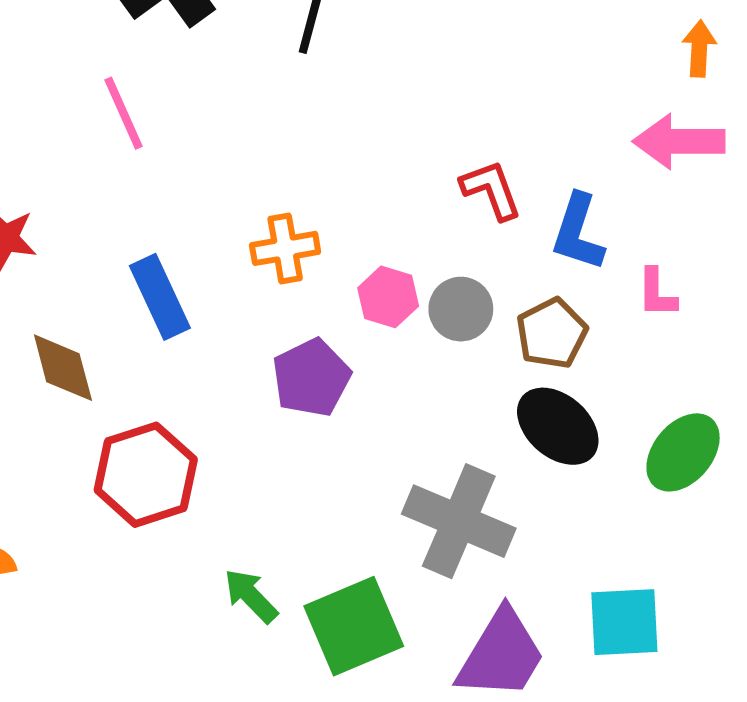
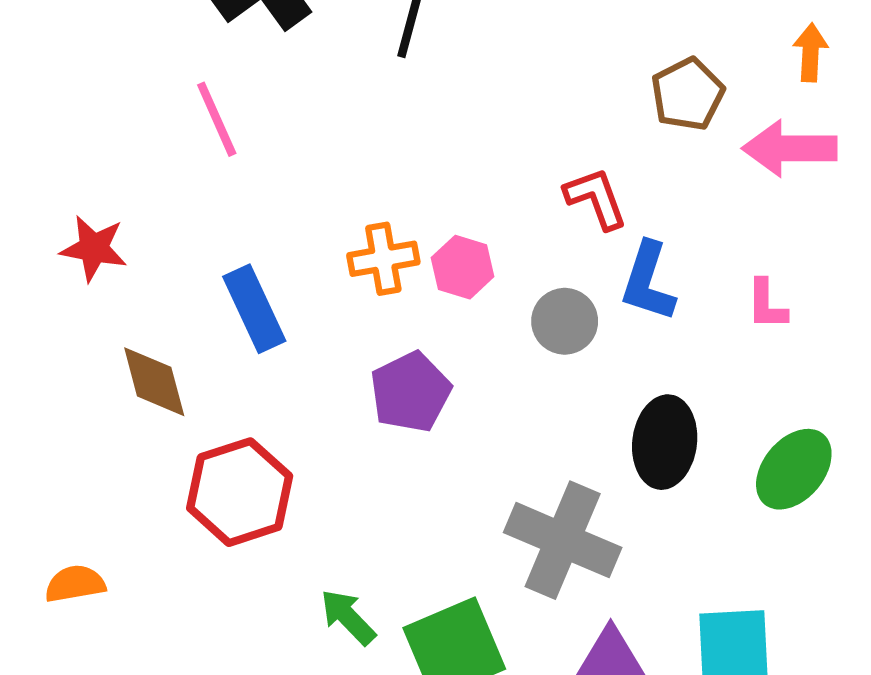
blue L-shape: (578, 232) -> (648, 282), moved
pink hexagon: (388, 297) -> (463, 267), moved
brown pentagon: (552, 333) -> (688, 94), moved
black ellipse: (558, 426) -> (665, 442), turned 56

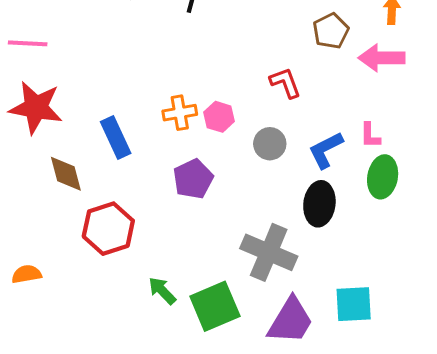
pink line: (217, 119) -> (28, 43), moved, turned -63
red star: (94, 248) -> (36, 108), size x1.6
blue L-shape: (648, 282) -> (326, 150), moved, turned 45
green ellipse: (794, 469) -> (383, 177), moved, turned -30

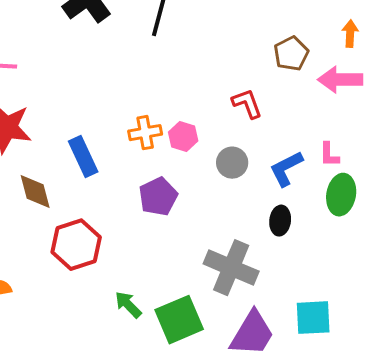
black ellipse: (319, 204) -> (280, 221), size x0.7

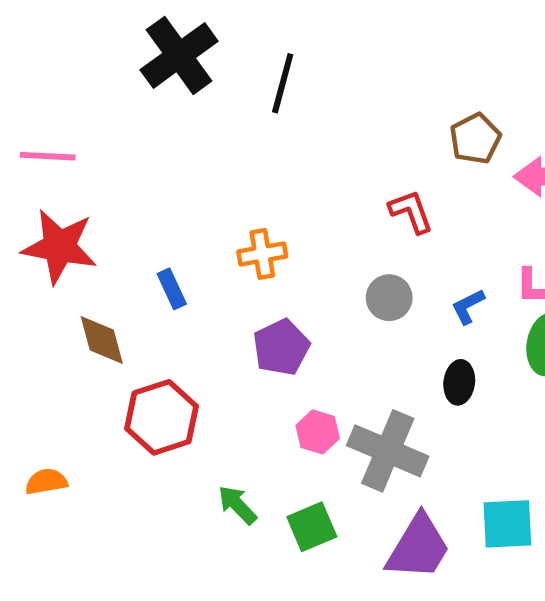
pink hexagon: (183, 137) -> (318, 432), moved
blue rectangle: (83, 157) -> (172, 289), size x0.7
blue L-shape: (286, 169) -> (468, 306), size x0.7
green square: (179, 320) -> (312, 527), size x0.7

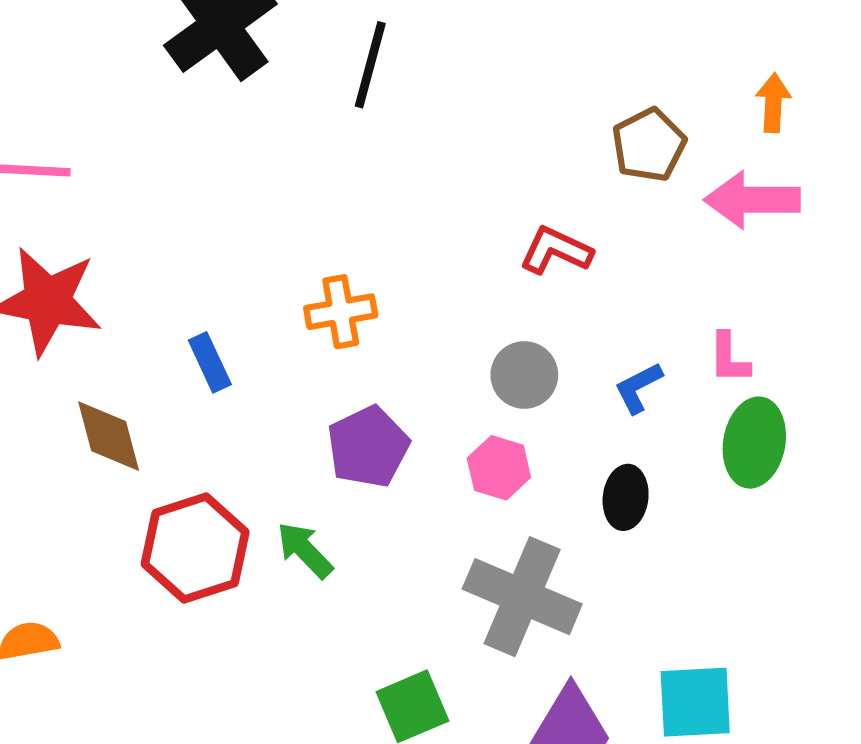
red L-shape: (411, 212) -> (556, 250), turned -45
pink hexagon: (318, 432) -> (499, 468), moved
green arrow: (237, 505) -> (305, 550), moved

